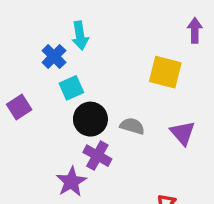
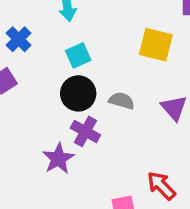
blue cross: (54, 56) -> (19, 39), moved
cyan square: (71, 88) -> (78, 55), moved

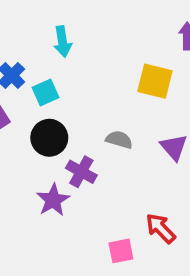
cyan square: (78, 55) -> (46, 92), moved
black circle: (78, 93) -> (49, 138), moved

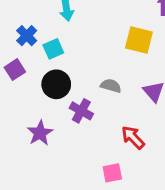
purple star: (53, 200) -> (40, 133), moved
red arrow: (161, 228) -> (133, 137), moved

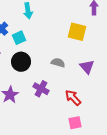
purple cross: (81, 111) -> (41, 89), moved
pink square: (112, 173) -> (75, 123), moved

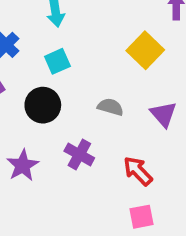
yellow square: (77, 32) -> (145, 50), turned 30
cyan square: (19, 38) -> (57, 61), moved

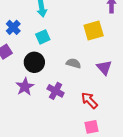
yellow square: (145, 50) -> (94, 31), turned 30
purple star: (23, 165) -> (25, 87), moved

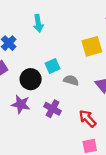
cyan square: (43, 37) -> (52, 66), moved
purple star: (25, 87) -> (21, 104), turned -30

